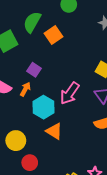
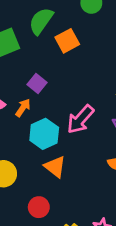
red circle: (30, 163) -> (39, 207), moved

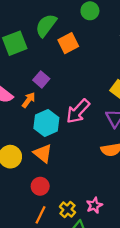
orange triangle: (55, 167) -> (43, 153), moved

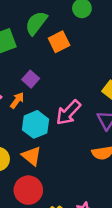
red circle: (40, 186) -> (28, 190), size x1.5

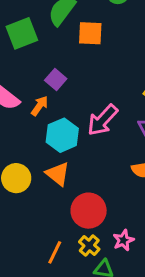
orange square: (59, 42) -> (90, 33), turned 30
red circle: (28, 190) -> (89, 211), moved

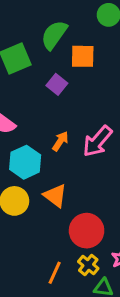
purple square: (56, 80) -> (57, 84), moved
orange arrow: (39, 106) -> (60, 141), moved
cyan hexagon: (62, 135) -> (25, 162), moved

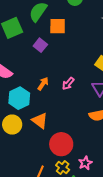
pink arrow: (98, 141) -> (68, 84), size x0.6

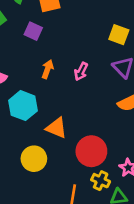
orange arrow: (43, 84) -> (48, 69), moved
yellow circle: (12, 125) -> (34, 159), moved

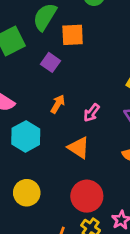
orange triangle: (56, 128) -> (79, 148), moved

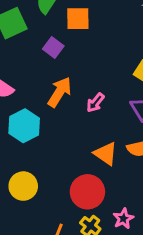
orange arrow: (58, 104) -> (60, 92), size x1.5
orange triangle: (79, 148) -> (106, 154), moved

